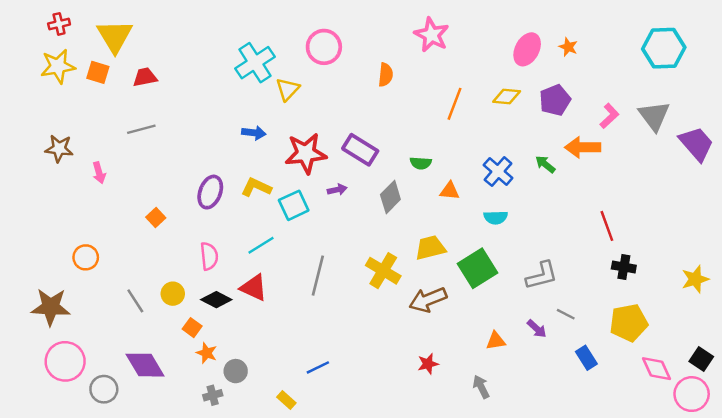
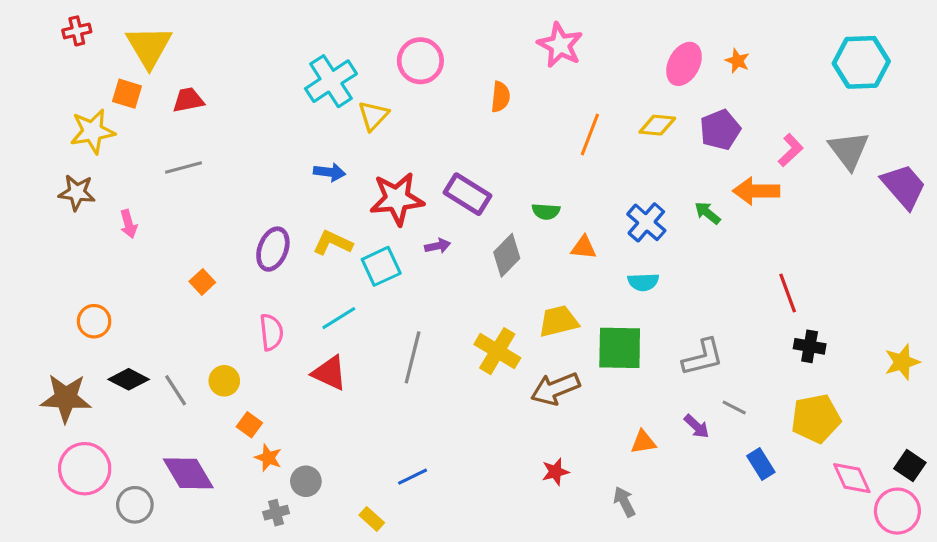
yellow star: (58, 66) -> (92, 131), moved
orange circle: (86, 257) -> (94, 321), moved
green square: (478, 268) -> (620, 348), turned 33
black diamond: (216, 300) -> (129, 379), moved

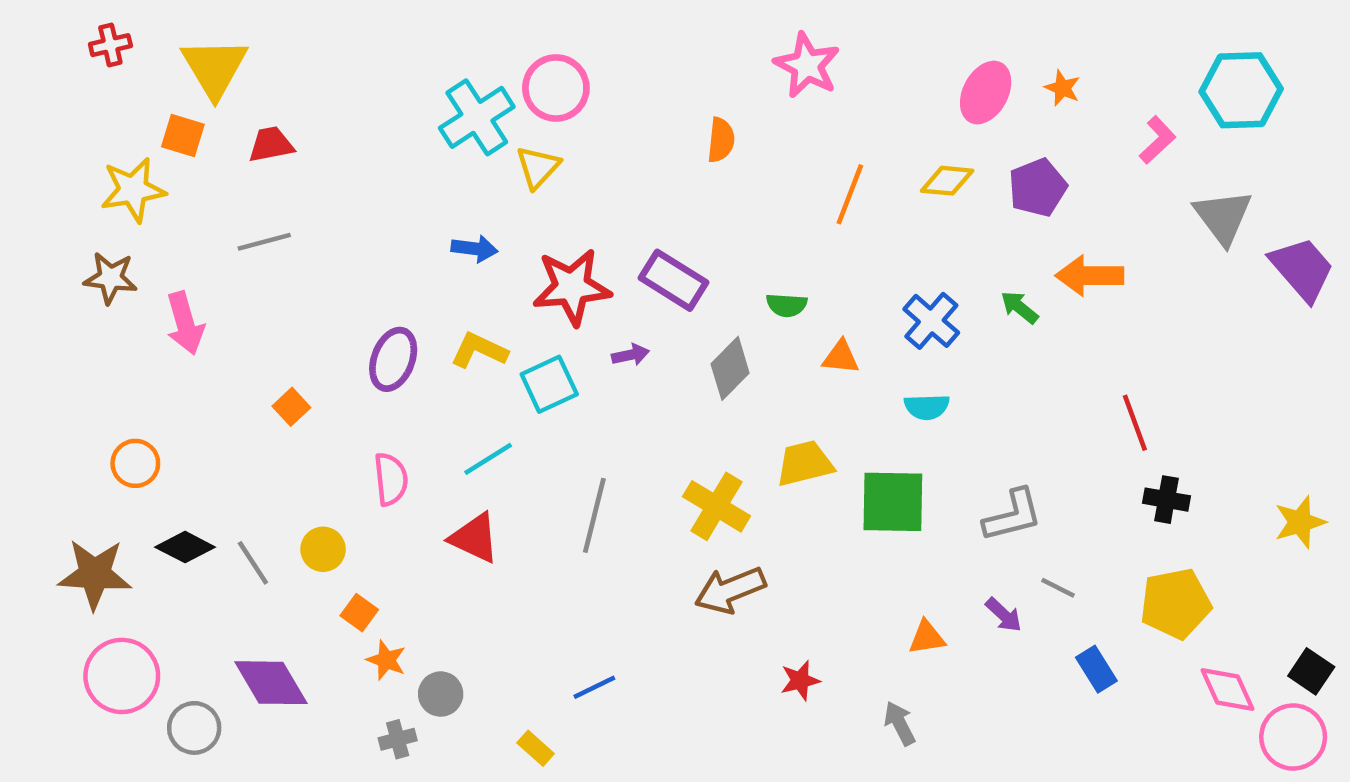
pink circle: (420, 61) -> (556, 88), moved
pink L-shape: (791, 150) -> (1157, 140), moved
pink arrow: (129, 224) -> (185, 323), size x1.5
brown arrow: (555, 389) -> (730, 590), moved

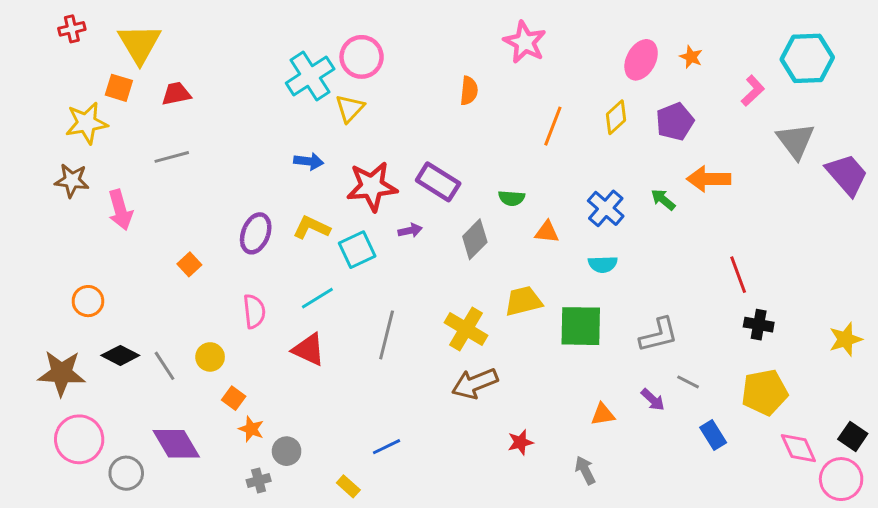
yellow diamond: (947, 181) -> (616, 117), turned -48

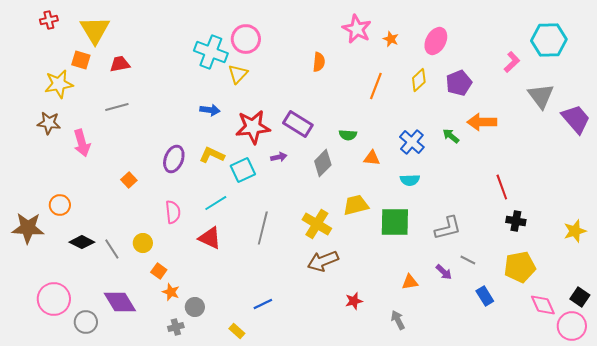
orange star: (691, 57) -> (391, 39), moved
cyan cross: (310, 76) -> (211, 52), turned -36
brown star: (61, 373) -> (28, 228), moved

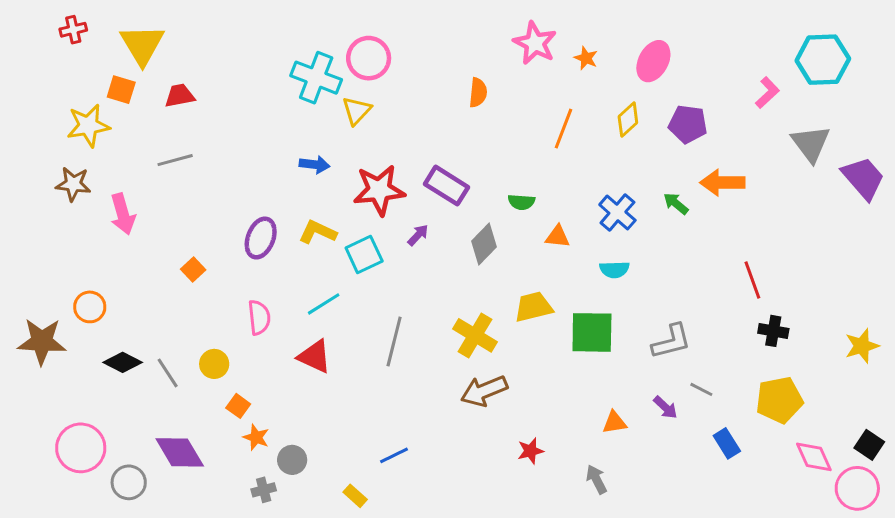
purple pentagon: (459, 83) -> (688, 124), turned 30
purple arrow: (279, 157) -> (418, 235), turned -35

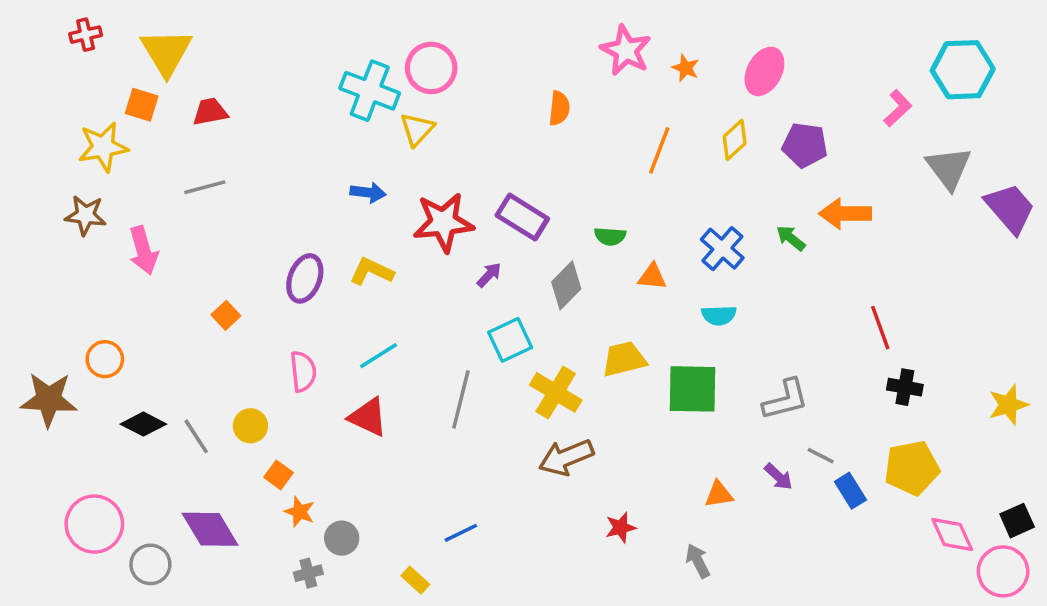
cyan square: (364, 255) -> (510, 340), moved
blue rectangle: (727, 443) -> (850, 491), moved
black square: (869, 445) -> (1017, 521), turned 32

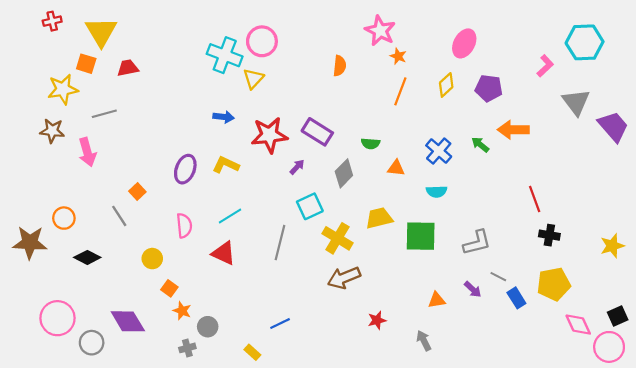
orange star: (686, 68) -> (398, 56), moved
gray line: (205, 187) -> (104, 114), moved
gray line: (196, 436) -> (119, 216), moved

